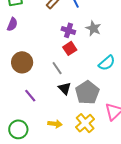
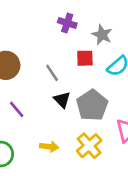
gray star: (93, 28) -> (102, 35), moved
red square: (70, 48) -> (85, 58), moved, turned 32

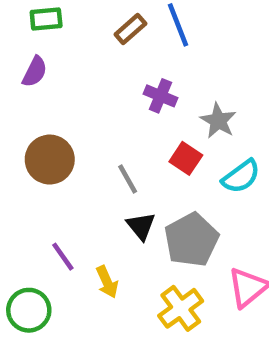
red square: (85, 58) -> (186, 158), turned 30
purple line: (17, 109) -> (63, 257), moved
yellow arrow: (49, 147) -> (107, 282), moved, turned 54

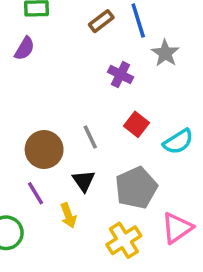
gray star: (218, 121) -> (165, 53), moved
brown circle: (50, 160) -> (44, 150), moved
black triangle: (141, 226) -> (84, 181), moved

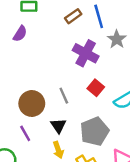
purple cross: (121, 75) -> (86, 53), size x1.5
yellow arrow: (68, 215) -> (58, 150), moved

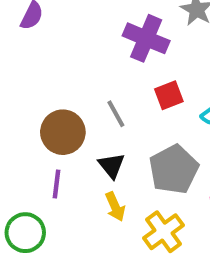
red square: (96, 88) -> (169, 95), turned 35
purple line: (25, 133) -> (57, 184), turned 42

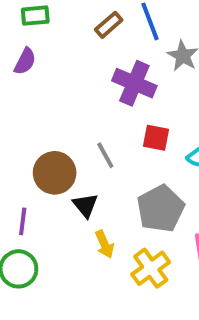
red square: (169, 95) -> (156, 138), turned 32
black triangle: (112, 165) -> (85, 205), moved
purple line: (57, 184) -> (23, 221), moved

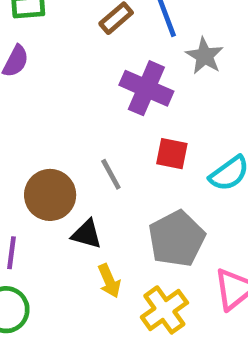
black triangle: (85, 205) -> (87, 234), turned -36

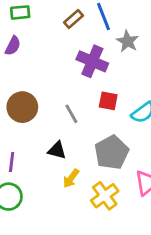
brown circle: (50, 195) -> (22, 107), moved
yellow arrow: (109, 281) -> (71, 178), turned 60

